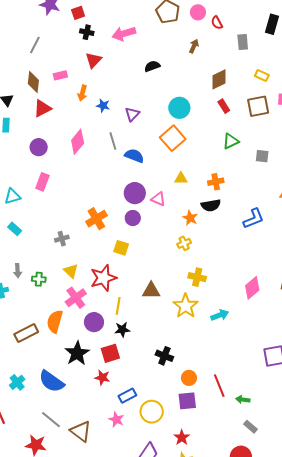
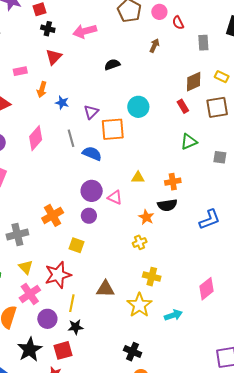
brown diamond: (219, 79) -> (194, 82), moved
orange square: (173, 138) -> (113, 129), moved, turned 35
gray cross: (62, 239) -> (17, 235), size x1.5
black cross: (164, 356) -> (133, 352), moved

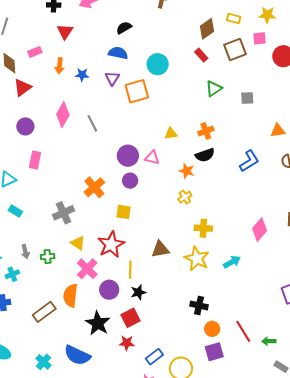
gray line: (71, 138) -> (92, 123), moved
blue semicircle: (92, 154) -> (118, 53), moved

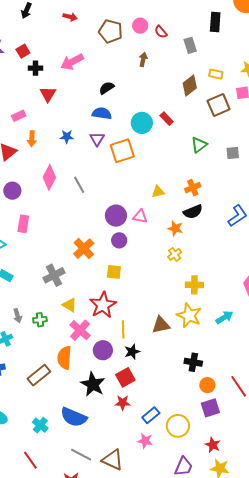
red rectangle: (201, 55) -> (167, 119), moved
orange arrow: (60, 66) -> (32, 139), moved
brown triangle: (160, 249) -> (161, 325), moved

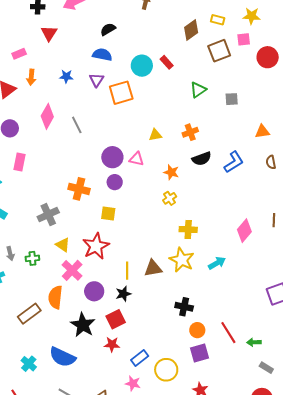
black semicircle: (193, 212) -> (202, 159), moved
orange cross: (84, 249) -> (79, 189), turned -35
yellow line: (123, 329) -> (127, 271), moved

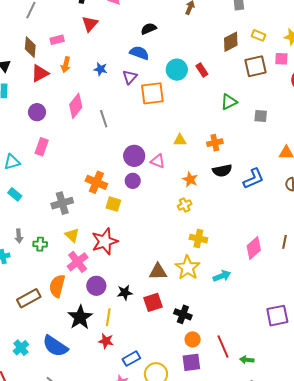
yellow square: (108, 213) -> (113, 204), moved
yellow line: (127, 271) -> (108, 317), moved
red square: (116, 319) -> (153, 302), moved

